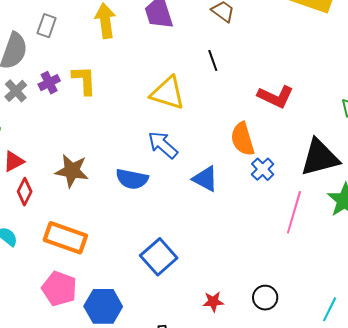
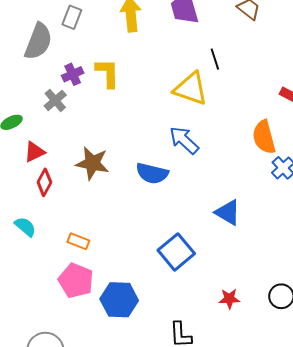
black line: (213, 61) -> (215, 59), moved
gray cross: (16, 91) -> (55, 100), moved
blue triangle: (205, 179) -> (228, 213), moved
orange rectangle: (65, 238) -> (78, 241), moved, size x0.5

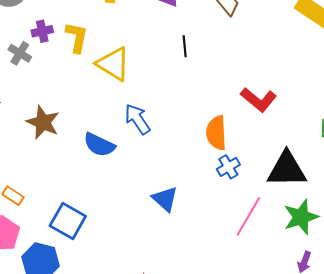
yellow triangle: (191, 89) -> (113, 64), moved
gray cross: (55, 100) -> (20, 53), turned -30
blue square: (176, 252) -> (68, 221), moved, turned -33

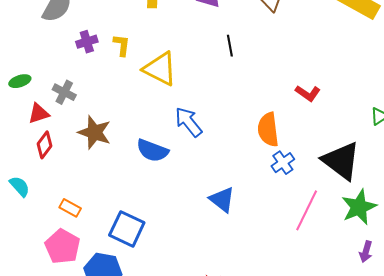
yellow L-shape: (77, 37) -> (122, 45), size x0.7
gray cross: (20, 53) -> (64, 92), moved
red L-shape: (259, 100) -> (308, 93), size x0.7
black triangle: (287, 169) -> (341, 161), turned 42

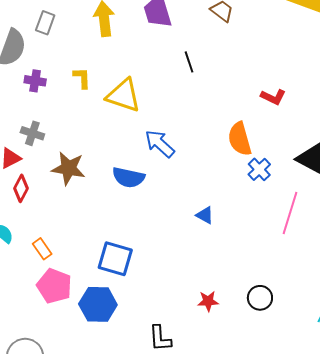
purple cross: (87, 42) -> (35, 81), moved, turned 35
blue triangle: (222, 199) -> (205, 215), size x0.7
orange rectangle: (70, 208) -> (42, 249), moved, turned 35

